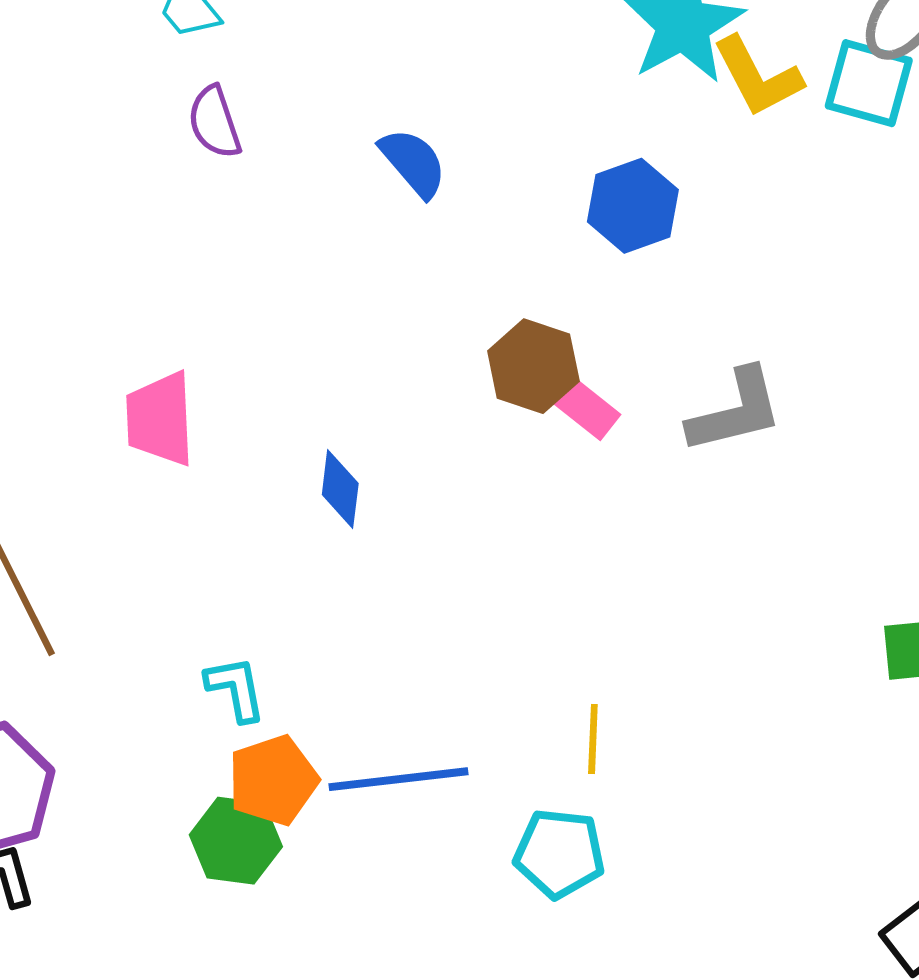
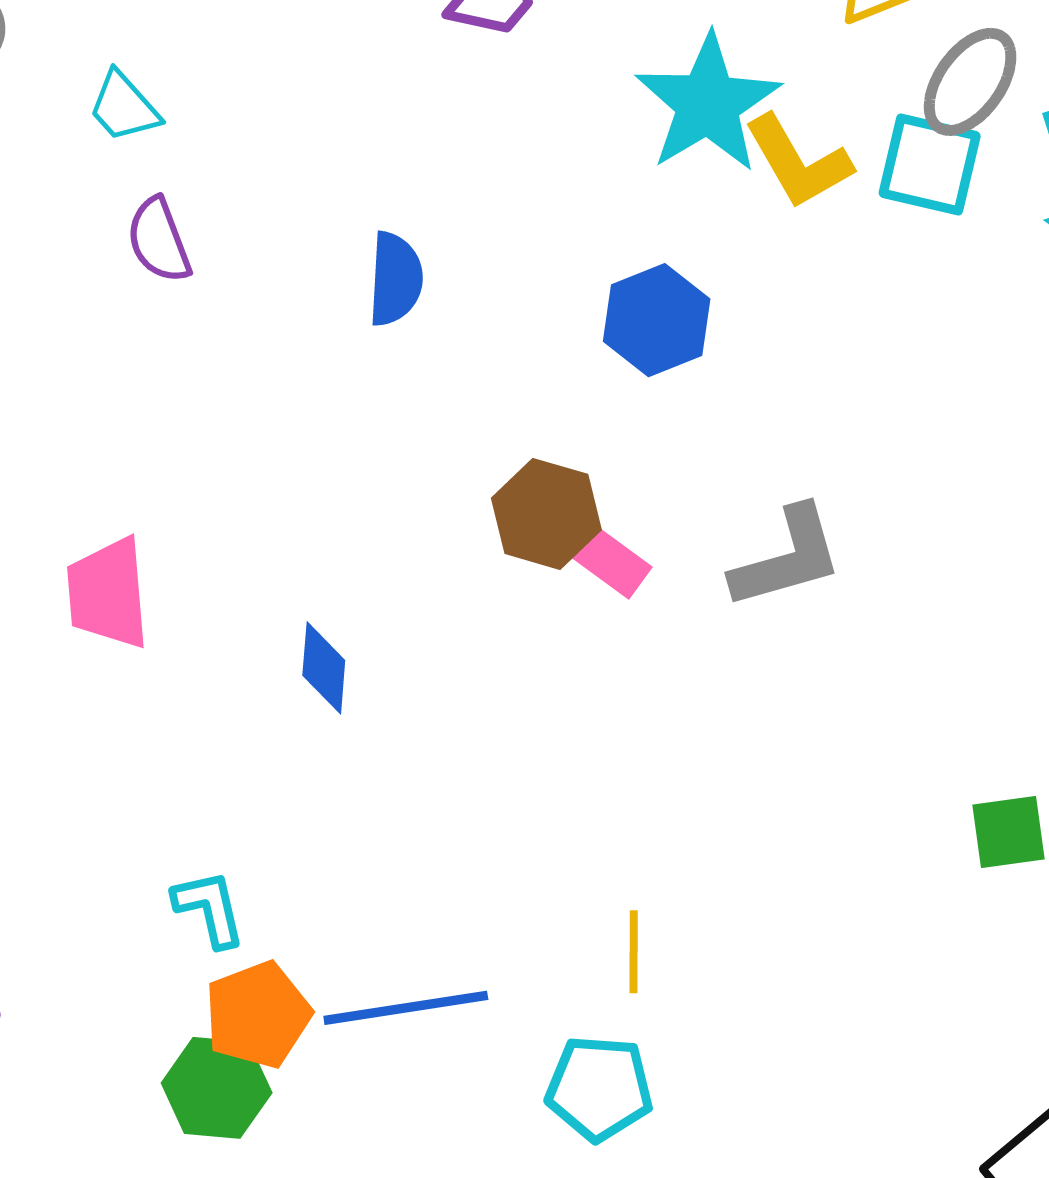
blue semicircle: (413, 163) -> (395, 279), turned 46

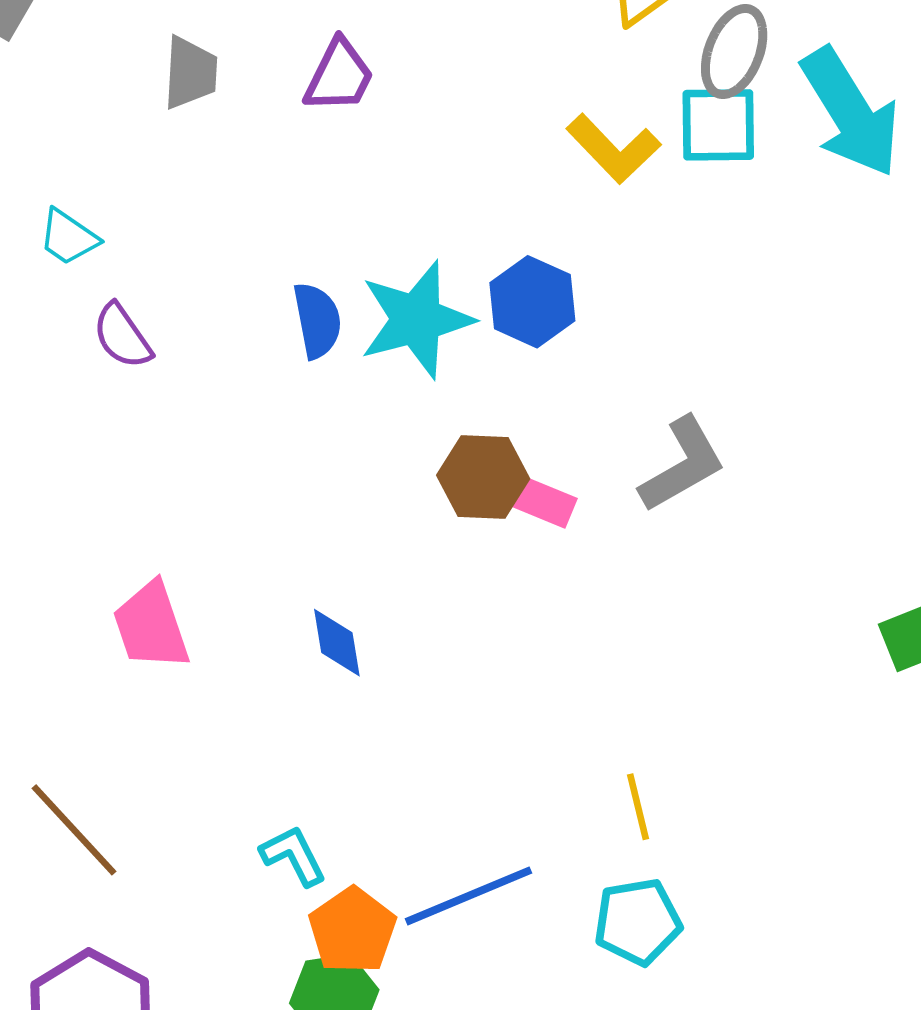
cyan star: (708, 104) -> (416, 319), moved, turned 30

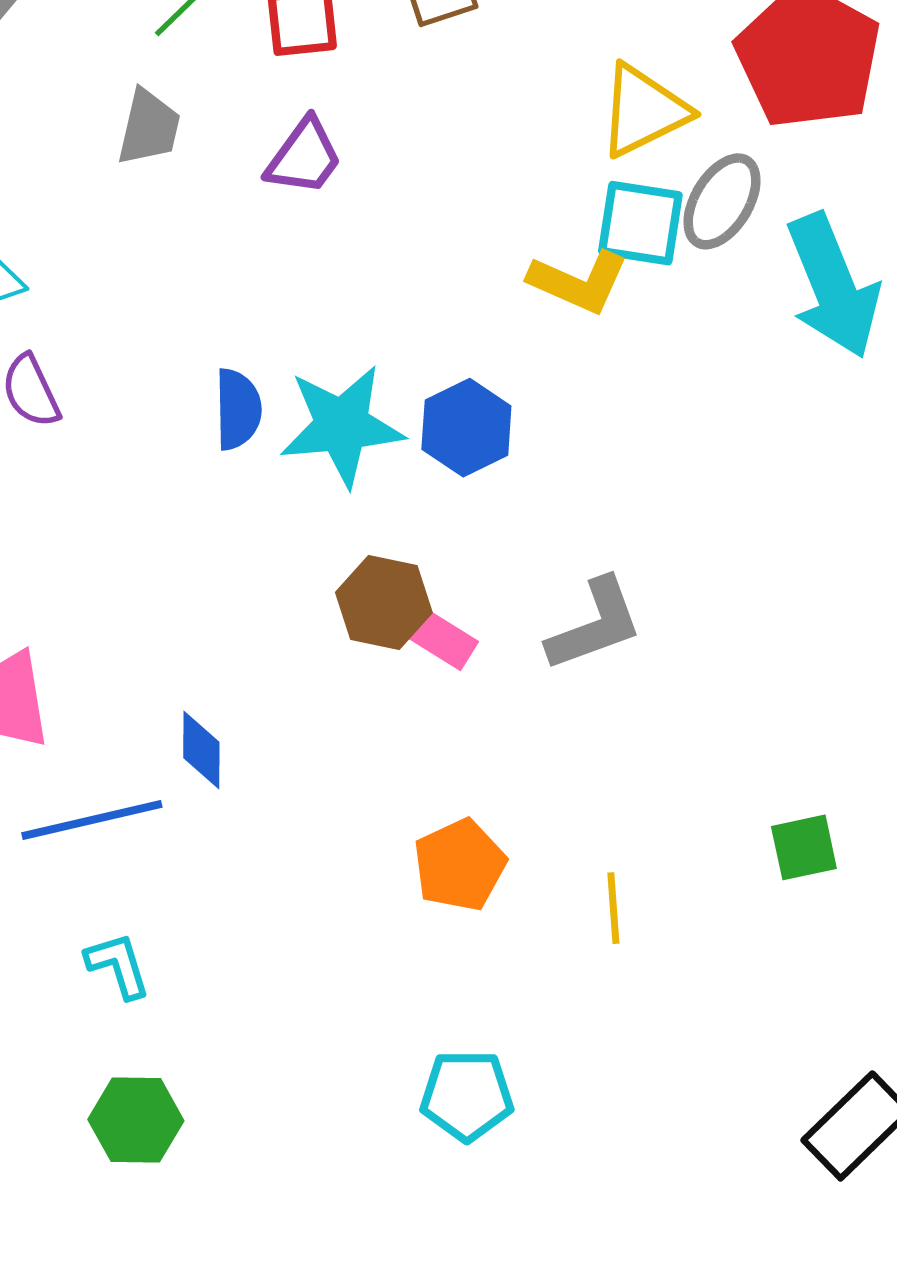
cyan square: (718, 125) -> (640, 223), moved
yellow L-shape: (613, 149) -> (579, 282), turned -32
yellow line: (638, 807) -> (613, 908), moved
blue line: (469, 896) -> (92, 820), moved
orange pentagon: (353, 930) -> (460, 865), moved

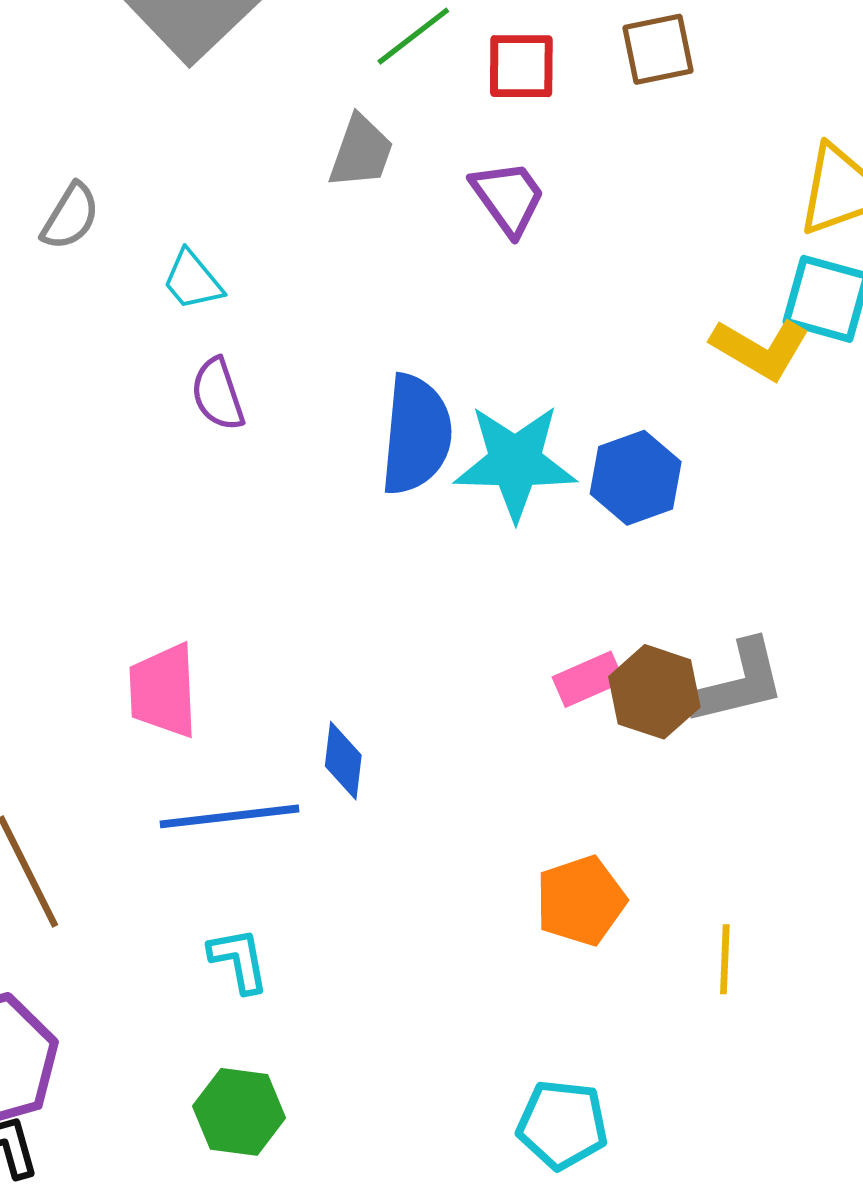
purple trapezoid: (304, 157) -> (508, 198), turned -78
blue semicircle: (238, 409) -> (416, 435), size x1.5
brown hexagon: (384, 602) -> (654, 692), moved
pink rectangle: (442, 639) -> (588, 679), turned -62

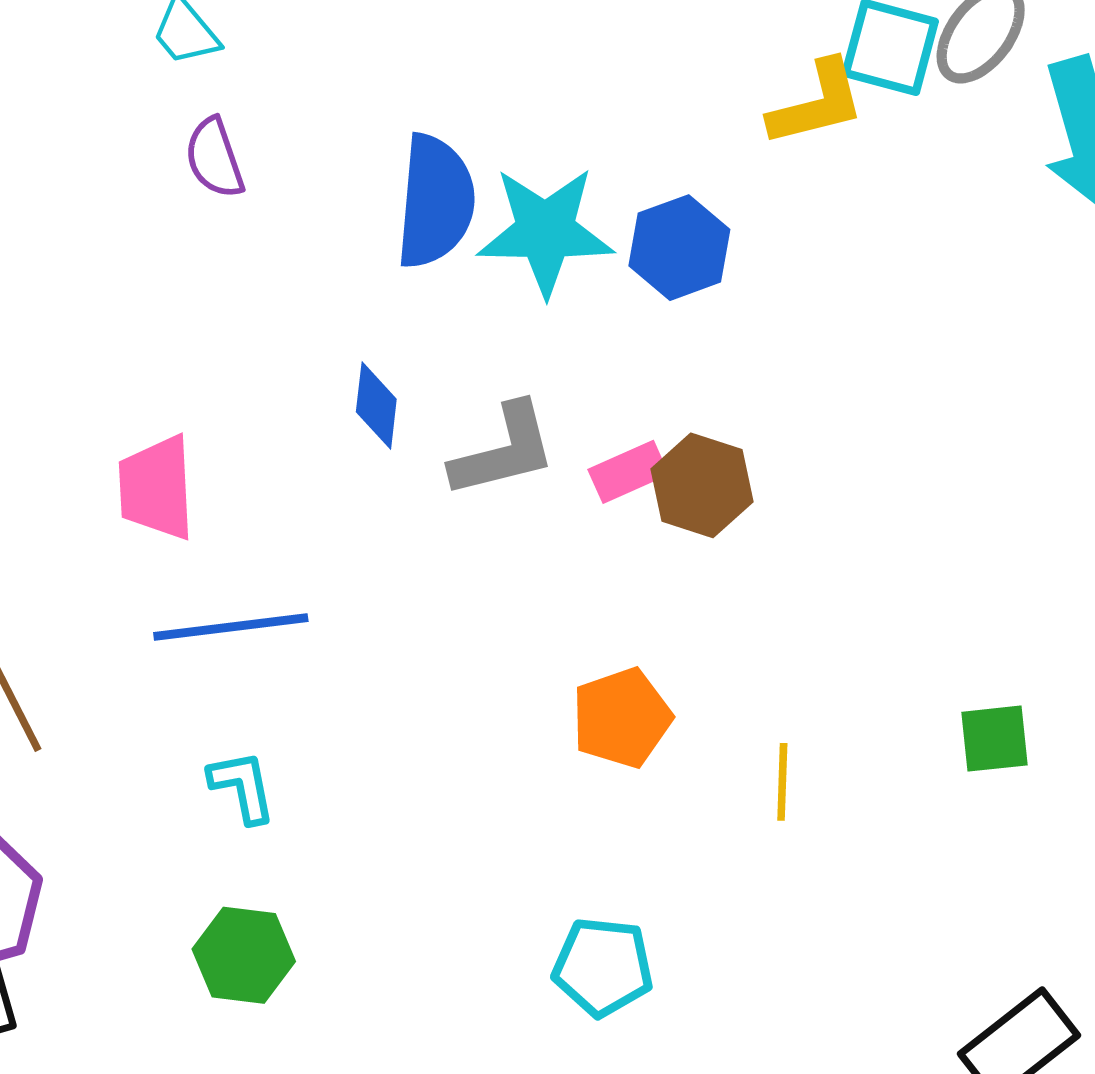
yellow L-shape: (760, 349) -> (817, 103), turned -44
gray L-shape: (738, 683) -> (504, 451), moved
blue diamond: (343, 761) -> (376, 405), moved

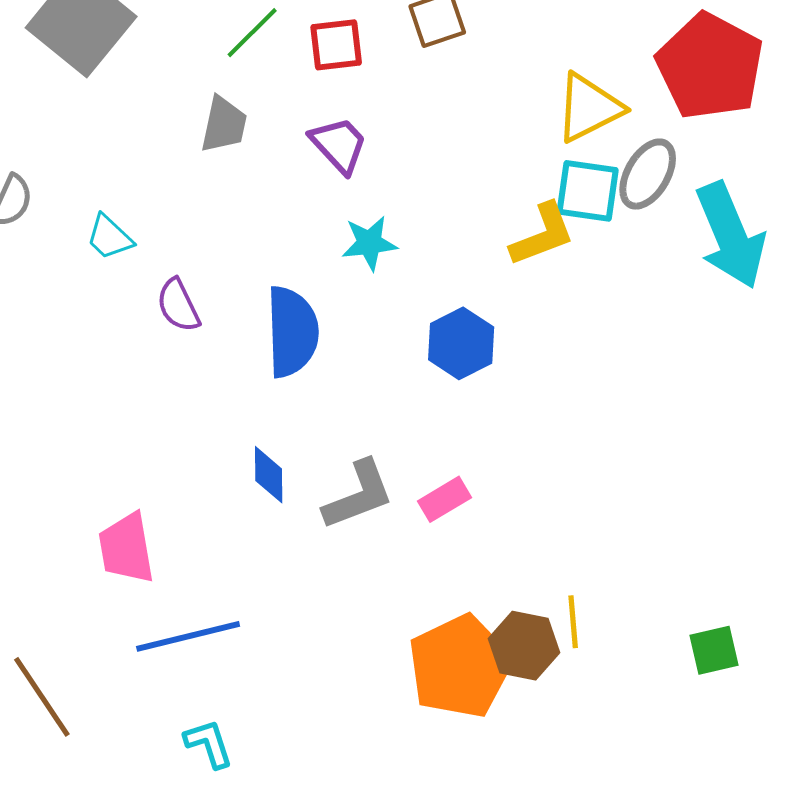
purple semicircle: (215, 158) -> (178, 305), moved
cyan star: (545, 231) -> (369, 243), moved, size x0.6
brown hexagon: (702, 485) -> (524, 646), moved
orange pentagon: (622, 718) -> (460, 666), size x1.5
yellow line: (782, 782) -> (573, 622), moved

